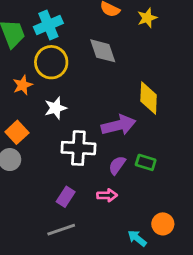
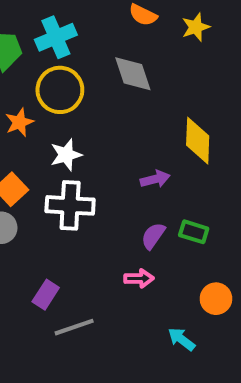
purple arrow: (118, 125) -> (155, 179), size x0.6
white cross: (78, 148) -> (70, 205), moved
purple rectangle: (66, 197) -> (46, 295), moved
orange circle: (163, 224) -> (216, 299), moved

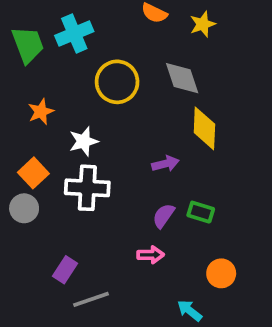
gray diamond: (133, 74) -> (182, 78), moved
yellow circle: (60, 90) -> (117, 82), moved

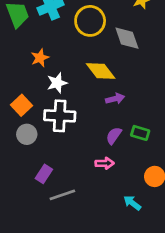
yellow circle: (117, 82) -> (90, 21), moved
orange star: (41, 112) -> (40, 58), moved
yellow diamond: (204, 128) -> (101, 71), moved, turned -40
gray circle: (24, 208) -> (27, 134), moved

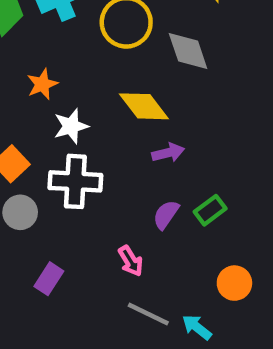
green rectangle: (140, 133) -> (210, 210), turned -54
pink arrow: (105, 163) -> (131, 261), moved, turned 60
gray line: (62, 195) -> (148, 314), moved, turned 45

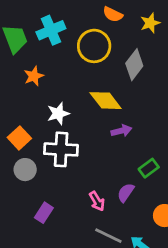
gray diamond: (188, 51) -> (134, 65), turned 56
orange star: (42, 84) -> (34, 76), moved
purple semicircle: (166, 215) -> (126, 193), moved

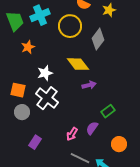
orange square: (19, 138) -> (18, 90), turned -35
white cross: (61, 149) -> (47, 98), turned 35
pink arrow: (97, 201) -> (72, 134), turned 64

